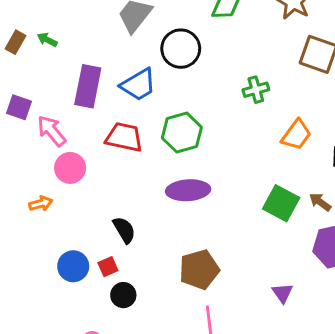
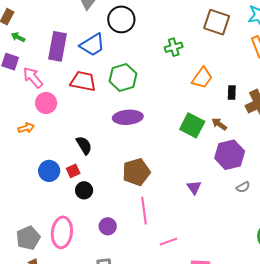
green arrow: (47, 40) -> (18, 37), moved

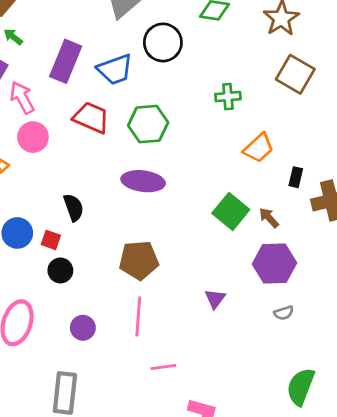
red square: (73, 171) -> (51, 240), turned 32

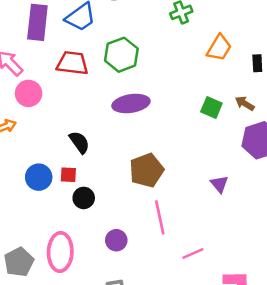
green square: (231, 211) -> (211, 108), size x0.7

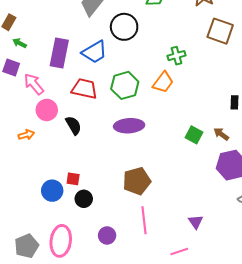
orange trapezoid: (219, 48) -> (163, 82), moved
black semicircle: (79, 142) -> (73, 125), moved
blue circle: (39, 177) -> (52, 191), moved
purple triangle: (219, 184) -> (196, 222), moved
pink line: (193, 253) -> (179, 252), moved

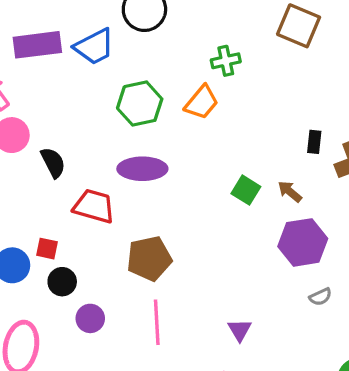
purple rectangle: (59, 53) -> (37, 45), turned 68
red trapezoid: (85, 89) -> (94, 206), moved
purple circle: (107, 235) -> (90, 318), moved

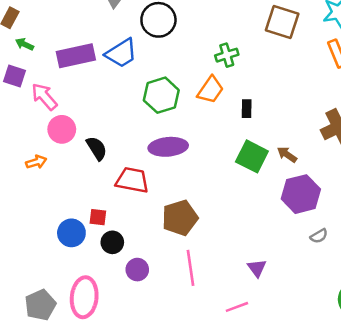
black rectangle: (314, 142) -> (247, 109), moved
green square: (246, 190) -> (252, 156), size x1.4

